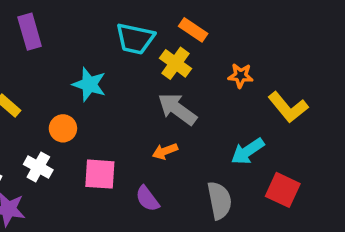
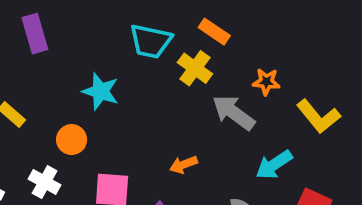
gray arrow: (177, 109) -> (234, 113), moved

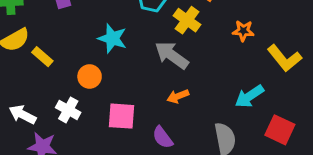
gray arrow: (234, 113) -> (172, 55), moved

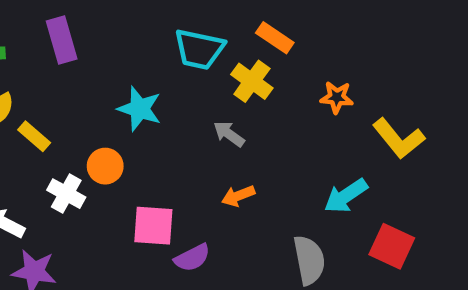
gray arrow: (172, 55) -> (229, 134), size x0.6
white cross: (68, 110) -> (66, 194), moved
purple semicircle: (163, 137) -> (192, 258), moved, turned -80

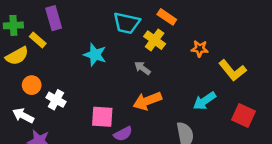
yellow rectangle: (34, 136) -> (38, 40), moved
orange circle: (105, 166) -> (32, 85), moved
orange arrow: (238, 196) -> (147, 101), size x1.6
red square: (392, 246) -> (243, 116), moved

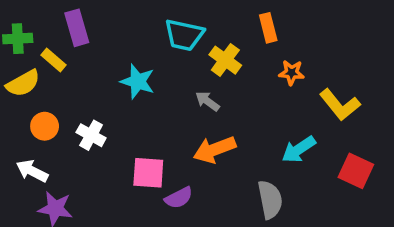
orange rectangle: (167, 17) -> (268, 28), moved, turned 42
white cross: (56, 100) -> (91, 135), moved

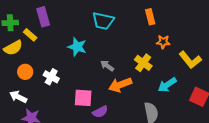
yellow cross: (225, 60) -> (143, 63), moved
gray arrow: (207, 101) -> (107, 66), moved

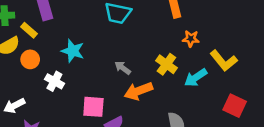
cyan star: (77, 47) -> (73, 51), moved
orange circle: (25, 72) -> (30, 59), moved
cyan arrow: (167, 85) -> (196, 78), moved
white arrow: (18, 97) -> (14, 106), turned -54

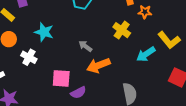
orange star: (191, 39) -> (145, 12), moved
yellow cross: (166, 64) -> (122, 30), moved

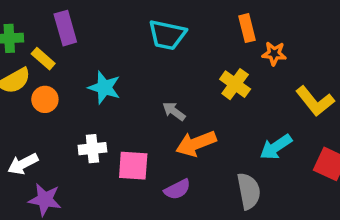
cyan arrow: (146, 54) -> (276, 147), moved
white cross: (29, 57) -> (92, 149), moved, turned -35
purple semicircle: (78, 93) -> (177, 189), moved

